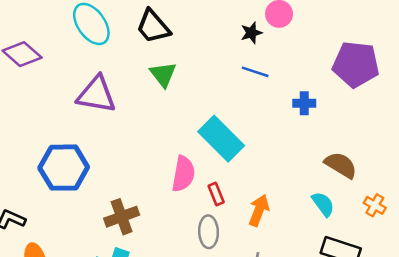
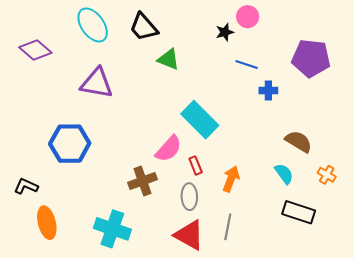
blue line: (255, 72) -> (247, 65), moved
green triangle: (163, 74) -> (169, 59), moved, turned -30
pink semicircle: (183, 174) -> (169, 149), turned 32
brown cross: (122, 217) -> (143, 181), moved

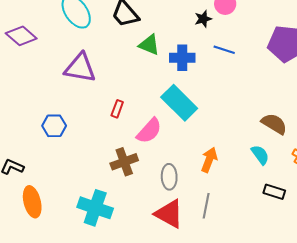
blue cross: (268, 91) -> (182, 58), moved, size x1.4
blue hexagon: (70, 144) -> (54, 126), size x0.6
red rectangle: (196, 165) -> (117, 109), moved, turned 42
black rectangle: (299, 212) -> (274, 192), size x0.7

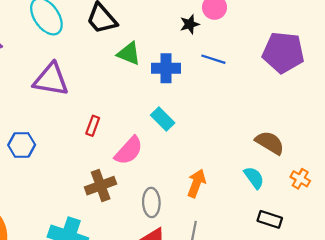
cyan rectangle: (179, 103) -> (163, 119), size x0.6

